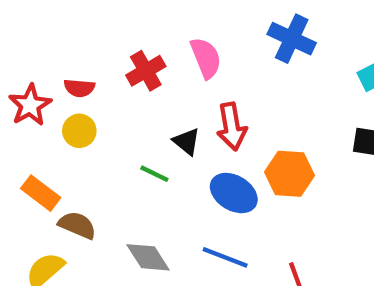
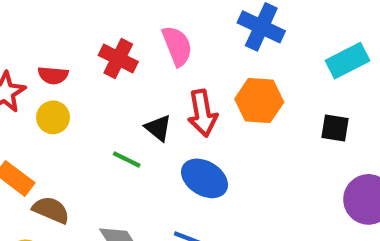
red cross: (146, 71) -> (118, 58), turned -33
orange hexagon: (290, 174) -> (259, 101), moved

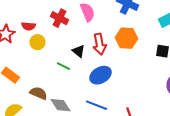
yellow circle: (53, 117) -> (38, 42), moved
blue ellipse: (204, 178) -> (100, 75), turned -60
brown semicircle: (51, 210) -> (38, 93), moved

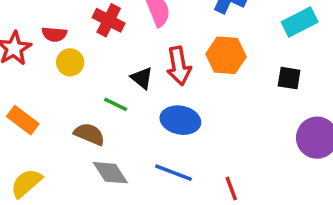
blue ellipse: (100, 75) -> (180, 120), turned 40
brown semicircle: (38, 93) -> (89, 134), moved

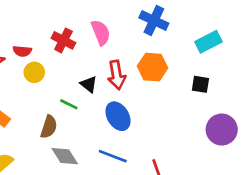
blue ellipse: (180, 120) -> (118, 116), turned 48
brown semicircle: (89, 134) -> (49, 127), turned 85

